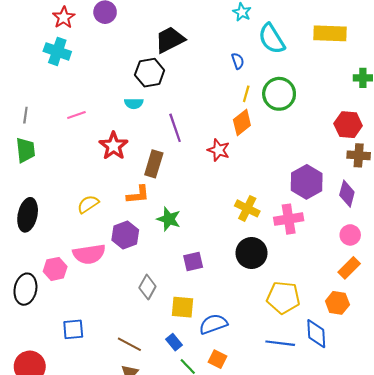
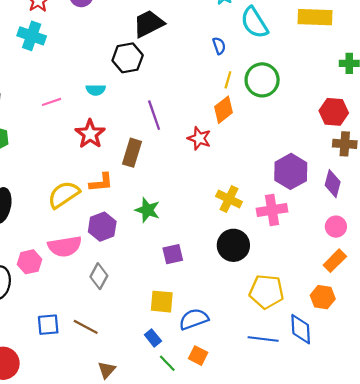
cyan semicircle: (134, 103) -> (96, 90), moved
orange L-shape: (138, 195) -> (101, 182), moved
yellow semicircle: (88, 204) -> (64, 195), size x1.4
gray diamond: (147, 287) -> (99, 276), moved
brown line: (129, 344) -> (86, 327), moved

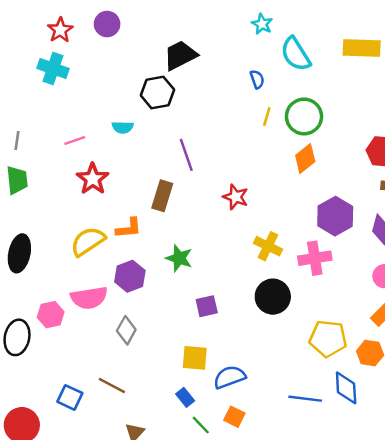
orange diamond: (223, 110) -> (305, 159), moved
red star: (90, 134) -> (93, 179), moved
red star: (199, 138) -> (236, 197), moved
yellow pentagon: (266, 292) -> (328, 339), moved
blue square: (48, 325) -> (70, 397), moved, turned 30

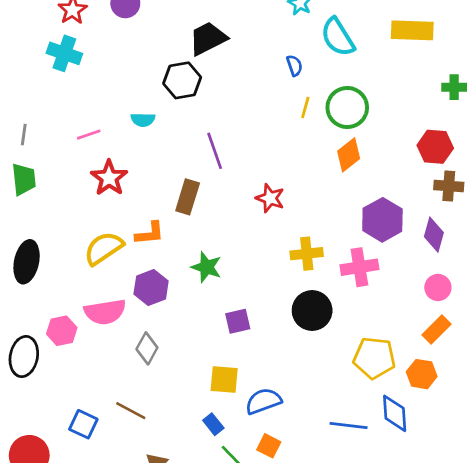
yellow cross: (268, 246) -> (307, 254), turned -32

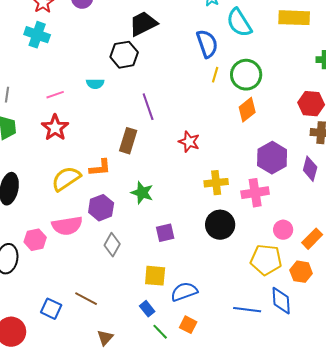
blue semicircle: (294, 66) -> (207, 44), size x1.8
red star: (109, 178) -> (55, 128), moved
pink circle: (438, 287) -> (283, 230), moved
gray diamond: (147, 348) -> (112, 245), moved

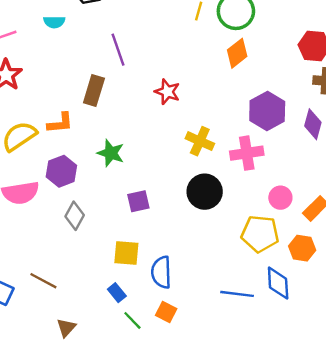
yellow cross: (216, 183) -> (200, 141), turned 30
blue semicircle: (184, 292) -> (161, 272), turned -72

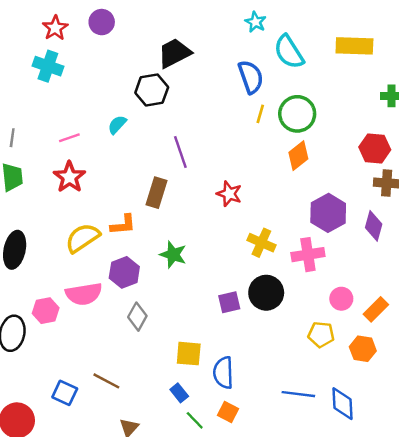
cyan semicircle: (54, 22) -> (117, 125), turned 132
purple square: (138, 201) -> (229, 302), moved
yellow pentagon: (260, 234) -> (321, 334), size x0.7
blue diamond: (278, 283) -> (343, 404), moved

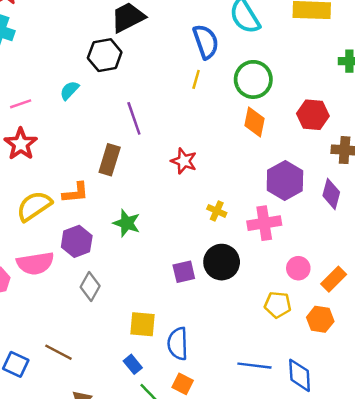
yellow line: (260, 114) -> (196, 79), moved
red hexagon: (375, 148) -> (313, 115), moved
orange diamond: (298, 156) -> (254, 122), turned -40
yellow cross: (261, 243) -> (217, 211), size x0.7

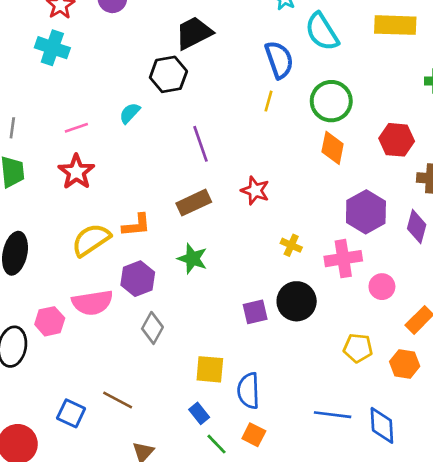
brown rectangle: (110, 160) -> (194, 203), moved, turned 48
pink circle: (298, 268) -> (382, 287), moved

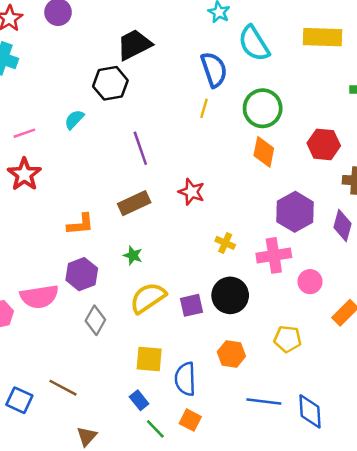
yellow semicircle: (91, 240) -> (148, 298), moved
green star: (192, 259) -> (133, 255), size x0.7
orange hexagon: (405, 364) -> (231, 354), moved

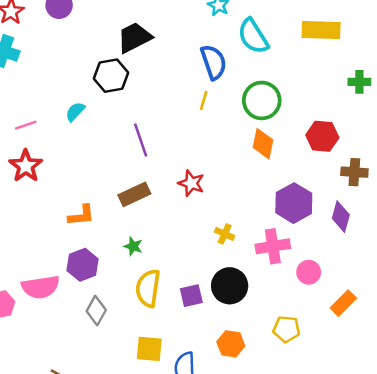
yellow semicircle: (148, 298) -> (148, 288), turned -48

